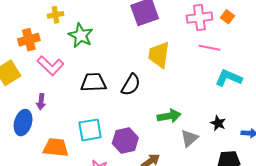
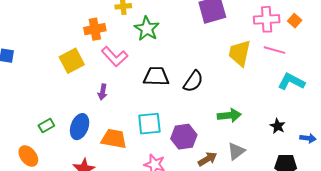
yellow trapezoid: (159, 55) -> (240, 53), moved
blue ellipse: (23, 123) -> (80, 127), moved
gray triangle: (189, 138) -> (236, 151), moved

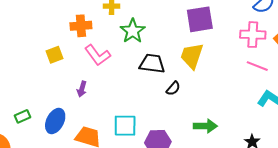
yellow trapezoid: (240, 53) -> (192, 56), moved
yellow square: (72, 61) -> (55, 55), size x0.7
black trapezoid: (156, 76) -> (152, 64), moved
black semicircle: (193, 81) -> (173, 88), size x0.7

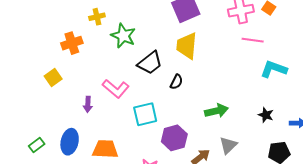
pink L-shape: (98, 55) -> (116, 89), moved
black trapezoid: (152, 64) -> (150, 63), turned 148
cyan square: (125, 126) -> (145, 114), moved

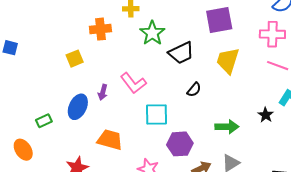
yellow trapezoid: (187, 46) -> (228, 61), moved
black trapezoid: (150, 63) -> (181, 53), moved
black star: (266, 115) -> (266, 115), moved
blue ellipse: (70, 142) -> (78, 107), moved

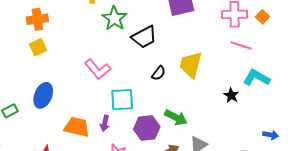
orange cross: (100, 29) -> (37, 19), moved
yellow trapezoid: (228, 61) -> (191, 65), moved
purple arrow: (103, 92) -> (105, 123), moved
green arrow: (227, 127) -> (176, 117), moved, turned 30

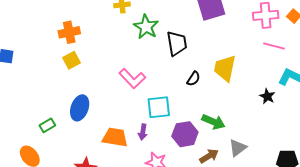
black trapezoid: (144, 37) -> (177, 43), turned -68

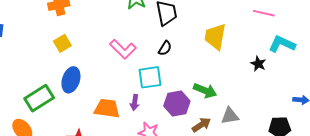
yellow square: (71, 60) -> (62, 43), moved
black semicircle: (193, 79) -> (165, 48), moved
green rectangle: (47, 125) -> (39, 98), size x1.8
gray triangle: (238, 148) -> (230, 116), turned 30

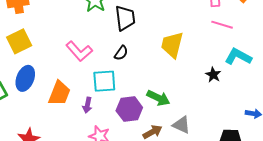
yellow square: (62, 43) -> (19, 41), size x1.4
orange trapezoid: (107, 108) -> (59, 93), moved, turned 100
gray triangle: (230, 116) -> (181, 125), turned 30

